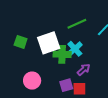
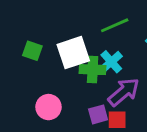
purple arrow: (84, 70) -> (124, 92), size x1.6

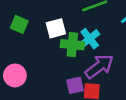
white square: (73, 53) -> (56, 28), size x0.7
pink circle: (48, 107) -> (15, 75), moved

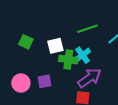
purple square: (75, 85) -> (44, 81), moved

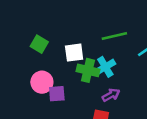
purple arrow: (89, 78) -> (111, 95), size x0.6
pink circle: (21, 83) -> (42, 82), moved

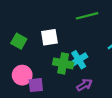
green line: (114, 36) -> (87, 16), moved
white square: (74, 53) -> (49, 37), moved

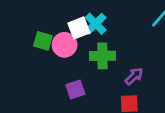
cyan cross: (79, 60) -> (96, 24), moved
pink circle: (22, 75) -> (65, 45), moved

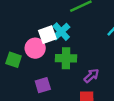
green square: (43, 41) -> (14, 60), moved

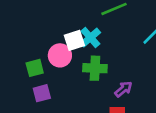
green square: (14, 60) -> (35, 68), turned -35
purple square: (43, 85) -> (42, 93), moved

